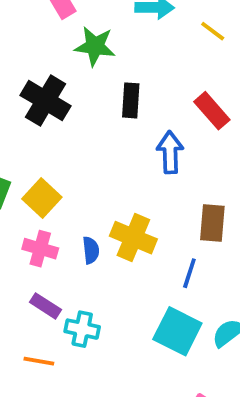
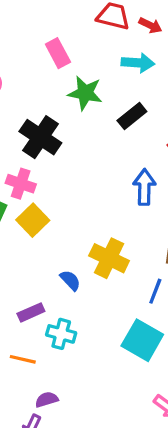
black rectangle: (131, 100) -> (132, 116), moved, turned 44
pink cross: (40, 249) -> (21, 184), moved
blue semicircle: (91, 250) -> (70, 280), moved, turned -40
purple rectangle: (46, 306) -> (31, 312), turned -60

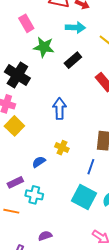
blue arrow: (144, 187) -> (59, 109), moved
yellow cross: (109, 258) -> (62, 148), size x0.6
blue semicircle: (70, 280) -> (39, 162), turned -80
purple semicircle: (47, 400) -> (45, 236), moved

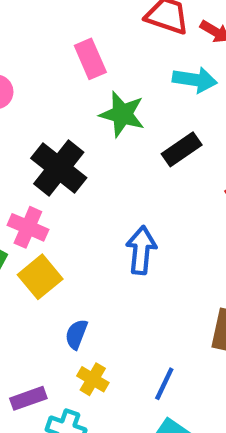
yellow cross: (62, 148) -> (93, 379), moved
blue semicircle: (39, 162) -> (76, 334), moved, turned -40
blue line: (91, 167) -> (164, 384), moved

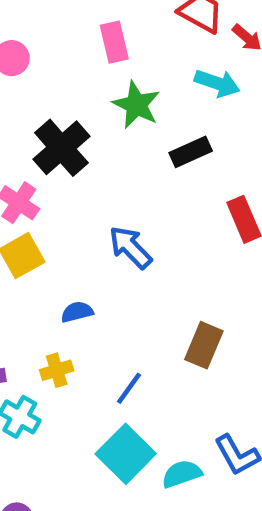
blue arrow: (141, 250) -> (130, 247), turned -60
blue semicircle: (76, 334) -> (77, 312), moved, turned 44
yellow cross: (93, 379) -> (57, 370), turned 32

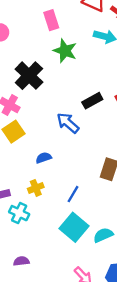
black rectangle: (191, 152) -> (92, 101), moved

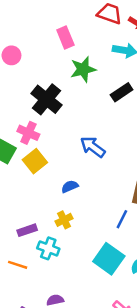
green star: (65, 51) -> (83, 69), turned -30
black rectangle: (92, 101) -> (122, 92), moved
blue line: (73, 194) -> (122, 219), moved

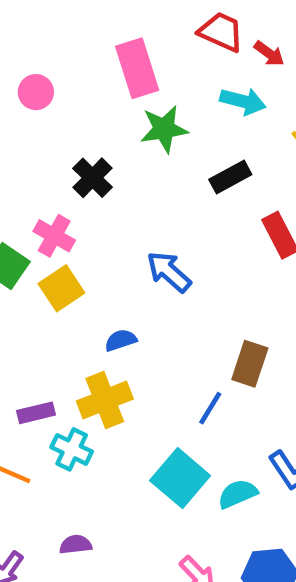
pink rectangle: (65, 37) -> (137, 68), size x1.4
black cross: (47, 99) -> (93, 178), size x0.7
yellow cross: (64, 220) -> (105, 400), size x1.6

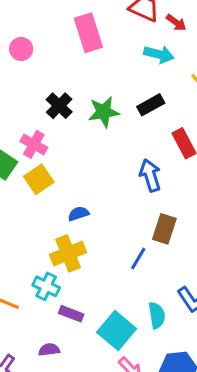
green star: (164, 129) -> (104, 112), moved
blue arrow: (169, 272) -> (150, 175), moved, turned 32
purple rectangle: (36, 413) -> (71, 314), moved, turned 35
cyan square: (180, 478) -> (117, 330), moved
cyan semicircle: (238, 494) -> (157, 315), turned 105

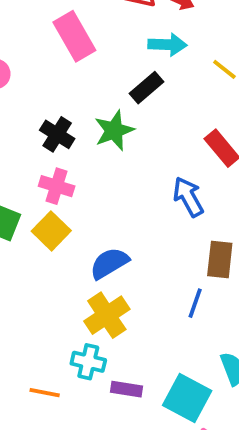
black rectangle: (151, 105) -> (146, 88), moved
pink cross: (34, 144) -> (57, 186), moved
blue semicircle: (78, 214) -> (109, 263), size x1.5

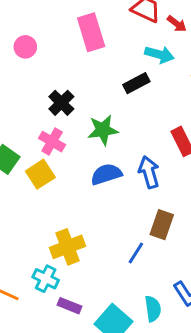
green star: (114, 130) -> (103, 130), moved
blue semicircle: (109, 263) -> (106, 174), moved

